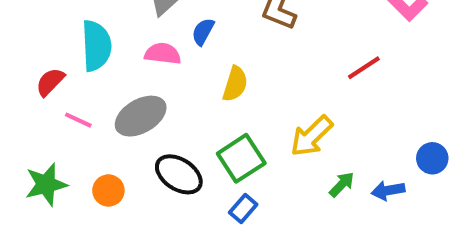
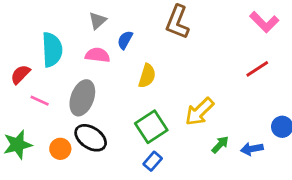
red line: (364, 68) -> (257, 69), moved
gray ellipse: (141, 116) -> (82, 98), turned -40
black ellipse: (179, 174) -> (91, 138), moved

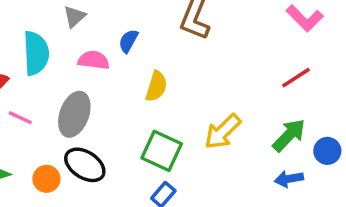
gray triangle: (97, 21) -> (74, 17), moved
green square: (151, 127) -> (162, 151), turned -32
green arrow: (220, 145) -> (289, 135), moved, size x1.5

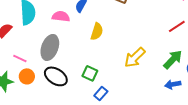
pink line: (20, 118) -> (20, 58), moved
green square: (162, 151) -> (90, 73), moved, size x0.7
orange circle: (46, 179) -> (27, 76), moved

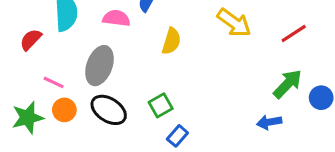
yellow arrow: (135, 57) -> (234, 23), moved, turned -100
green square: (90, 73) -> (161, 105), turned 35
blue arrow: (173, 84) -> (269, 122), moved

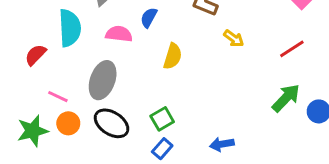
yellow arrow: (234, 23) -> (234, 38), size x0.6
blue arrow: (269, 122) -> (222, 144), moved
blue rectangle: (177, 136) -> (162, 149), moved

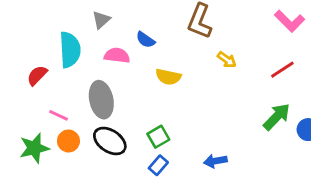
blue semicircle: (149, 18) -> (145, 40), turned -84
yellow semicircle: (173, 56) -> (168, 77), turned 85
gray ellipse: (103, 80) -> (101, 100), turned -32

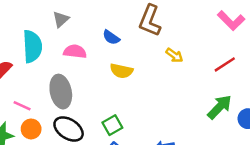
blue semicircle: (145, 40) -> (111, 37), moved

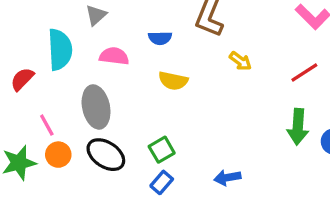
blue semicircle: (111, 37) -> (160, 38), turned -36
pink line: (22, 106) -> (47, 125), turned 36
green arrow: (220, 107) -> (298, 127), turned 140

